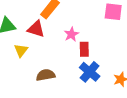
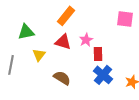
red triangle: (36, 29) -> (63, 42), moved
brown semicircle: (46, 75) -> (62, 78), turned 42

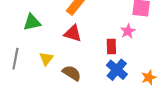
pink star: (86, 40) -> (128, 31), moved
yellow triangle: (39, 55) -> (46, 59), moved

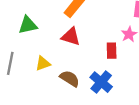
yellow triangle: (46, 59) -> (43, 63), turned 32
blue cross: (117, 70) -> (101, 82), moved

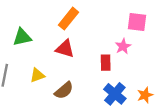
brown semicircle: (70, 79) -> (64, 90), turned 108
blue cross: (101, 82) -> (115, 94), moved

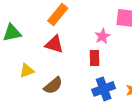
pink star: (123, 46) -> (102, 36), moved
blue cross: (115, 94) -> (104, 89), turned 30

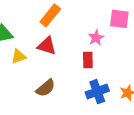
yellow triangle: (27, 71) -> (19, 56), moved

